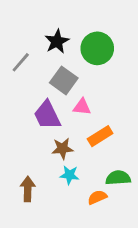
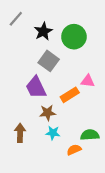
gray line: (21, 62) -> (16, 19), moved
pink triangle: (82, 107) -> (88, 81), moved
orange rectangle: (100, 136) -> (70, 95), moved
brown arrow: (28, 189) -> (20, 133), moved

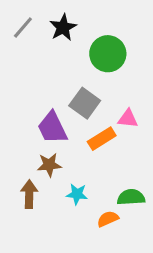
black star: (43, 31) -> (63, 28), moved
gray square: (49, 61) -> (85, 103), moved
brown star: (48, 113) -> (49, 165), moved

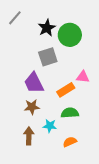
black star: (63, 28) -> (47, 28), moved
gray square: (85, 103) -> (48, 57), moved, turned 36
brown arrow: (29, 194) -> (29, 136), moved
green semicircle: (131, 197) -> (70, 113), moved

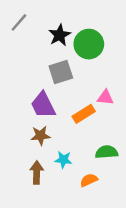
green semicircle: (70, 113) -> (107, 152), moved

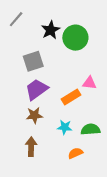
gray square: (61, 72) -> (33, 61), moved
purple trapezoid: (43, 105) -> (37, 89), turned 80
cyan star: (63, 160) -> (65, 127), moved

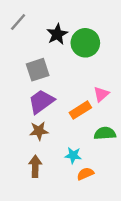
pink triangle: (89, 83) -> (101, 94), turned -48
cyan star: (65, 127) -> (73, 155), moved
green semicircle: (91, 129) -> (105, 133), moved

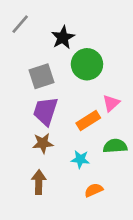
green circle: (85, 43) -> (87, 64), moved
purple trapezoid: (41, 102) -> (45, 111), turned -36
cyan star: (73, 155) -> (80, 159), moved

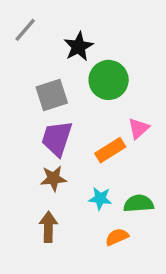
green semicircle: (115, 146) -> (139, 204), moved

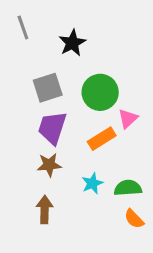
gray line: (25, 30) -> (23, 27), turned -60
green circle: (109, 80) -> (100, 92), moved
cyan star: (100, 199) -> (92, 183), turned -30
orange semicircle: (117, 237) -> (134, 219), moved, turned -110

